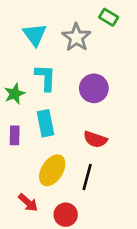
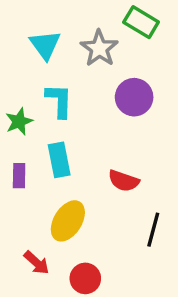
green rectangle: (109, 17) -> (141, 22), size x1.4
purple circle: (94, 88) -> (134, 97), moved
black line: (87, 177) -> (153, 230), moved

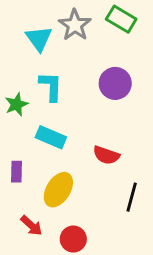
gray star: (99, 48) -> (75, 25), moved
cyan rectangle: (59, 160) -> (51, 137), turned -56
purple rectangle: (19, 176) -> (16, 172), moved

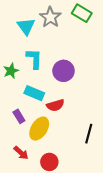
purple circle: (115, 83) -> (64, 71), moved
red semicircle: (106, 155) -> (55, 105), moved, turned -36
purple rectangle: (16, 172) -> (19, 116), moved, turned -32

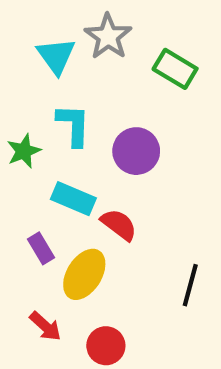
green rectangle: (82, 13) -> (175, 69), moved
red semicircle: (55, 105) -> (119, 225), turned -126

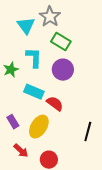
green rectangle: (175, 69) -> (61, 42), moved
purple rectangle: (41, 248) -> (13, 122), moved

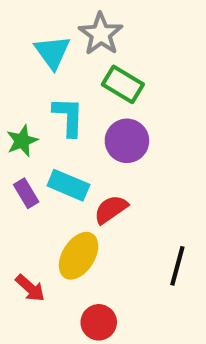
red semicircle: (55, 104) -> (111, 209), turned -72
purple rectangle: (13, 122) -> (26, 193), moved
red arrow: (21, 151) -> (30, 288), moved

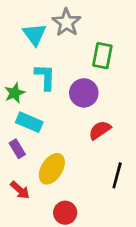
green rectangle: (123, 84) -> (102, 56), moved, turned 70
cyan rectangle: (68, 185) -> (29, 122), moved
purple rectangle: (26, 193) -> (17, 149), moved
red semicircle: (111, 209) -> (100, 130), moved

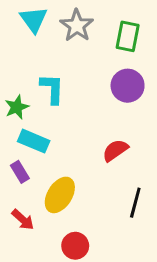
cyan triangle: (35, 34) -> (34, 19), moved
green rectangle: (102, 56) -> (128, 36), moved
purple circle: (84, 93) -> (128, 86), moved

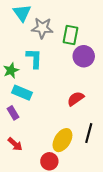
gray star: (77, 26) -> (42, 28), moved, turned -30
green rectangle: (128, 36) -> (71, 35), moved
yellow ellipse: (60, 195) -> (62, 140), moved

